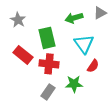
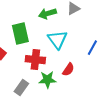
red cross: (49, 64) -> (35, 60), moved
red semicircle: (93, 66) -> (68, 70), moved

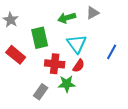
red semicircle: (68, 70) -> (79, 66), moved

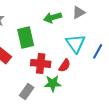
cyan triangle: (77, 44) -> (76, 43), moved

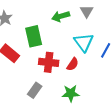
gray triangle: (79, 12) -> (87, 11), turned -32
green star: (53, 83) -> (71, 93), moved

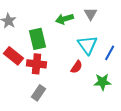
red cross: (49, 62) -> (37, 64), moved
green star: (71, 93) -> (103, 82), moved

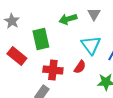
red cross: (37, 64) -> (53, 70), moved

